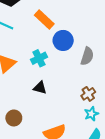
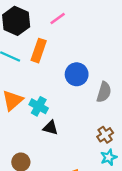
orange rectangle: (44, 20) -> (39, 51), moved, turned 66
cyan cross: (39, 58) -> (39, 106), moved, turned -35

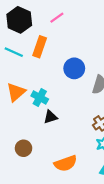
black triangle: (51, 128) -> (50, 117), turned -32

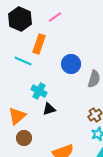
cyan line: (14, 52) -> (23, 61), moved
orange triangle: (16, 92) -> (17, 116), moved

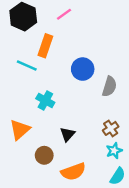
black triangle: (49, 109) -> (67, 134), moved, turned -32
brown circle: (24, 138) -> (44, 155), moved

